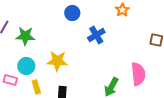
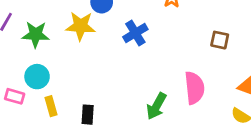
yellow star: (57, 61) -> (81, 26), moved

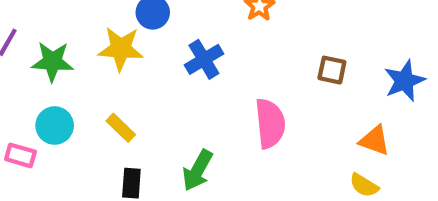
pink semicircle: (194, 88) -> (270, 123), moved
yellow rectangle: (51, 106) -> (121, 128), moved, turned -30
green arrow: (156, 106) -> (198, 170), moved

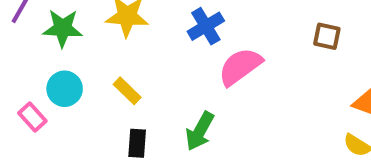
pink semicircle: (270, 123) -> (240, 67), moved, turned -120
pink rectangle: (20, 155) -> (32, 117), turned 32

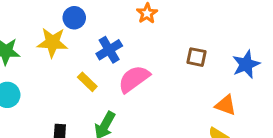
yellow rectangle: (127, 91) -> (87, 82), moved

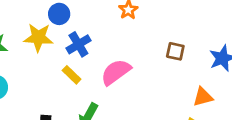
blue cross: (109, 50) -> (78, 44), moved
orange triangle: (226, 105) -> (203, 97), turned -35

